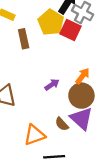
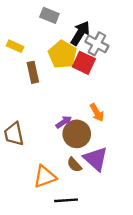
orange arrow: (83, 76) -> (97, 113), turned 112
brown circle: (81, 96) -> (77, 134), moved

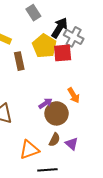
gray rectangle: (49, 15) -> (33, 13), turned 35
red square: (84, 63) -> (63, 53), turned -30
purple triangle: (96, 159) -> (72, 144), moved, size x0.6
brown semicircle: (74, 165) -> (54, 140), turned -112

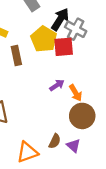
purple arrow: (45, 103) -> (57, 85), moved
brown circle: (57, 113) -> (82, 116), moved

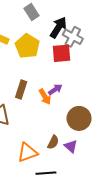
yellow pentagon: (44, 39) -> (27, 46), moved
brown rectangle: (16, 56) -> (21, 89), moved, turned 30
orange arrow: (76, 93) -> (45, 97), moved

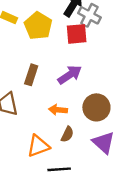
purple arrow: (55, 89) -> (70, 75), size x1.5
orange arrow: (45, 97) -> (58, 110), moved, turned 126
purple triangle: (71, 146) -> (103, 142), moved, size x1.5

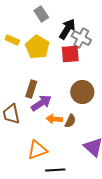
purple arrow: (70, 75) -> (41, 103), moved
brown circle: (96, 107) -> (82, 92), moved
brown semicircle: (67, 134) -> (70, 121), moved

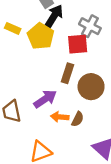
black arrow: (67, 29) -> (54, 16), moved
brown rectangle: (31, 89) -> (68, 73), moved

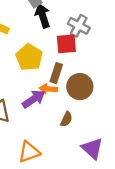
black arrow: (54, 16) -> (43, 16), turned -50
yellow pentagon: (41, 36) -> (29, 57), moved
orange arrow: (60, 117) -> (48, 89), moved

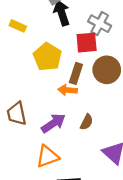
brown circle: (80, 87) -> (107, 70), moved
purple arrow: (34, 99) -> (53, 123), moved

